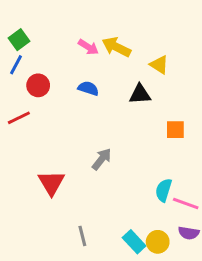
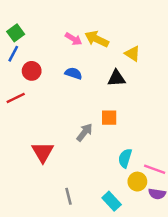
orange square: (175, 130) -> (109, 118), moved
cyan semicircle: (164, 190) -> (125, 158), moved
yellow circle: (158, 242) -> (137, 182), moved

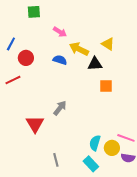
green square: (16, 33) -> (34, 12), moved, turned 32
yellow arrow: (97, 39) -> (79, 49), moved
orange square: (109, 118) -> (106, 86), moved
gray arrow: (85, 132) -> (60, 108), moved
cyan semicircle: (125, 158) -> (95, 143), moved

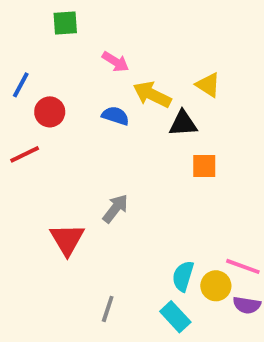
gray line: (56, 160) -> (108, 309), turned 32

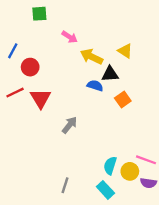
blue semicircle: (115, 116) -> (95, 86), moved
orange square: (204, 166) -> (123, 100), turned -35
red triangle: (67, 239) -> (41, 98), moved

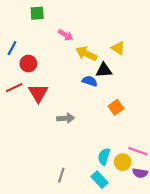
orange square: (123, 100) -> (116, 107), moved
gray arrow: (70, 125) -> (66, 118), turned 49

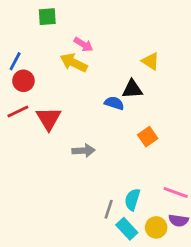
yellow arrow: (86, 54) -> (74, 63), moved
red circle: (28, 64) -> (23, 81), moved
yellow circle: (123, 162) -> (156, 227), moved
gray line: (61, 175) -> (109, 209), moved

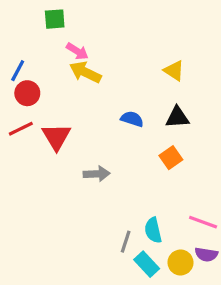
pink arrow: (84, 45) -> (77, 51), moved
black triangle: (132, 89) -> (177, 117), moved
cyan semicircle: (132, 199) -> (153, 230), turned -30

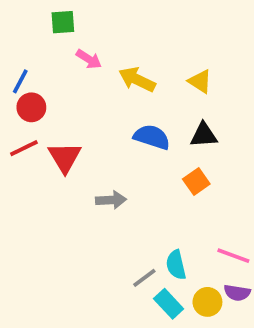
yellow arrow: (85, 72) -> (137, 80), moved
blue semicircle: (132, 119) -> (152, 137), size x1.4
gray line: (126, 242) -> (144, 278), turned 35

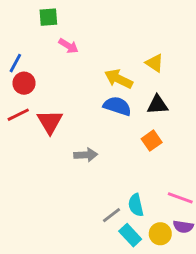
yellow arrow: (137, 80) -> (119, 79), moved

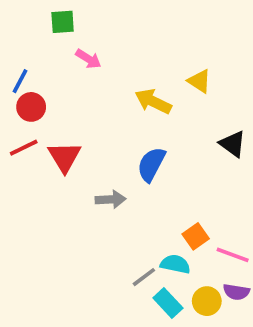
black triangle: (157, 105) -> (233, 144), moved, turned 40
blue semicircle: (117, 106) -> (151, 164), moved, turned -80
orange square: (152, 141) -> (196, 236), moved
cyan semicircle: (136, 205) -> (175, 264), turned 115

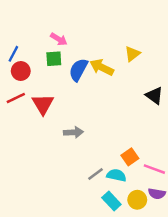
green square: (63, 22) -> (54, 59), moved
yellow triangle: (199, 81) -> (132, 54), turned 49
blue semicircle: (151, 164) -> (78, 70), moved
gray line: (144, 277) -> (96, 174), moved

